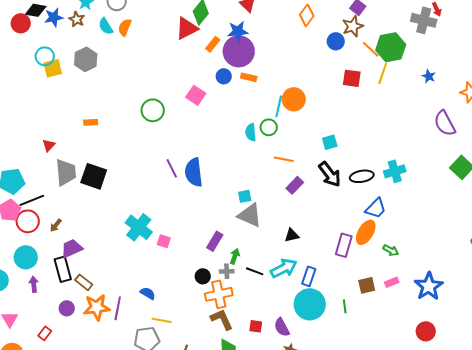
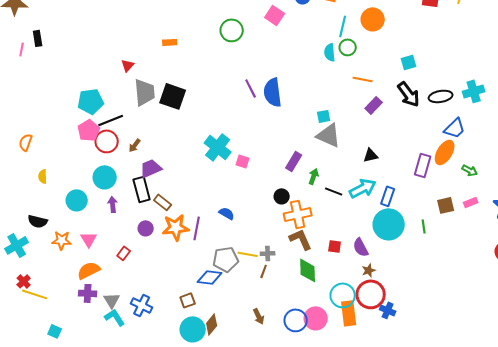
cyan line: (279, 106) -> (343, 26), moved
gray cross: (227, 271) -> (268, 253), moved
yellow line: (162, 320) -> (248, 254), moved

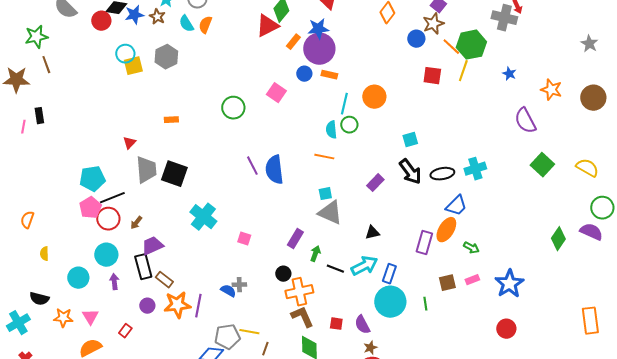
orange line: (363, 79) -> (324, 157), moved
cyan cross: (218, 147) -> (203, 217), moved
gray cross: (268, 253) -> (239, 285), moved

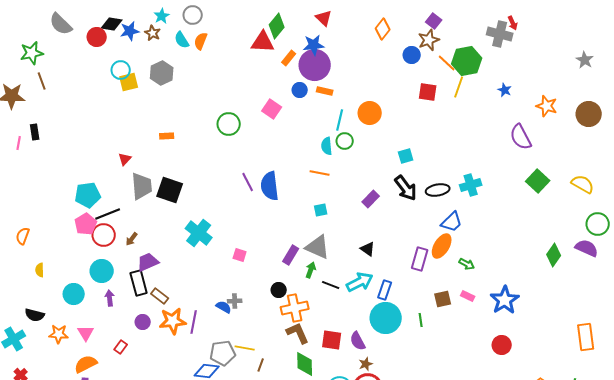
red triangle: (267, 26) -> (263, 42), turned 30
gray triangle: (330, 213) -> (318, 247), moved
black triangle: (372, 233) -> (368, 249), turned 49
pink rectangle: (472, 280) -> (468, 296), turned 48
red square: (336, 324) -> (332, 340), size x1.5

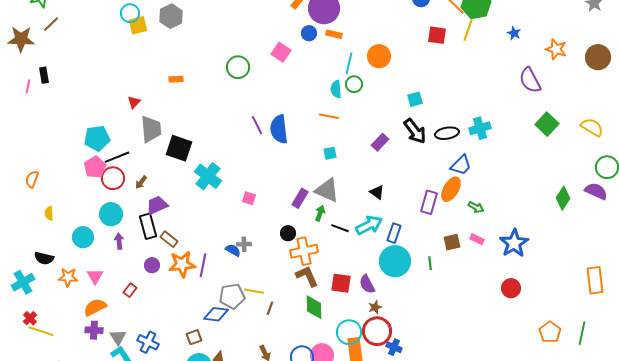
brown line: (42, 81) -> (51, 24), turned 66
black square: (170, 190) -> (179, 148), moved

